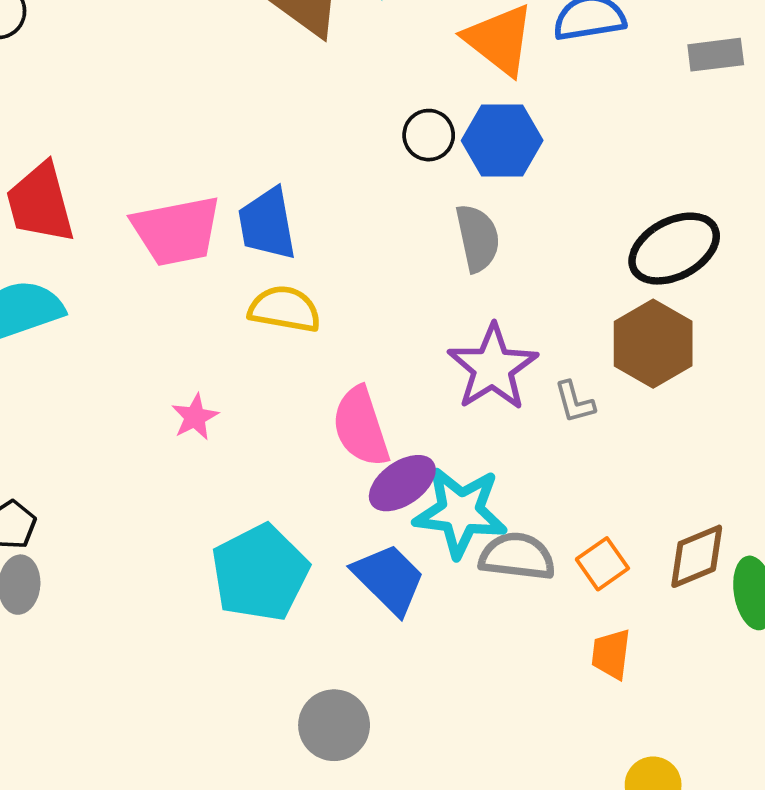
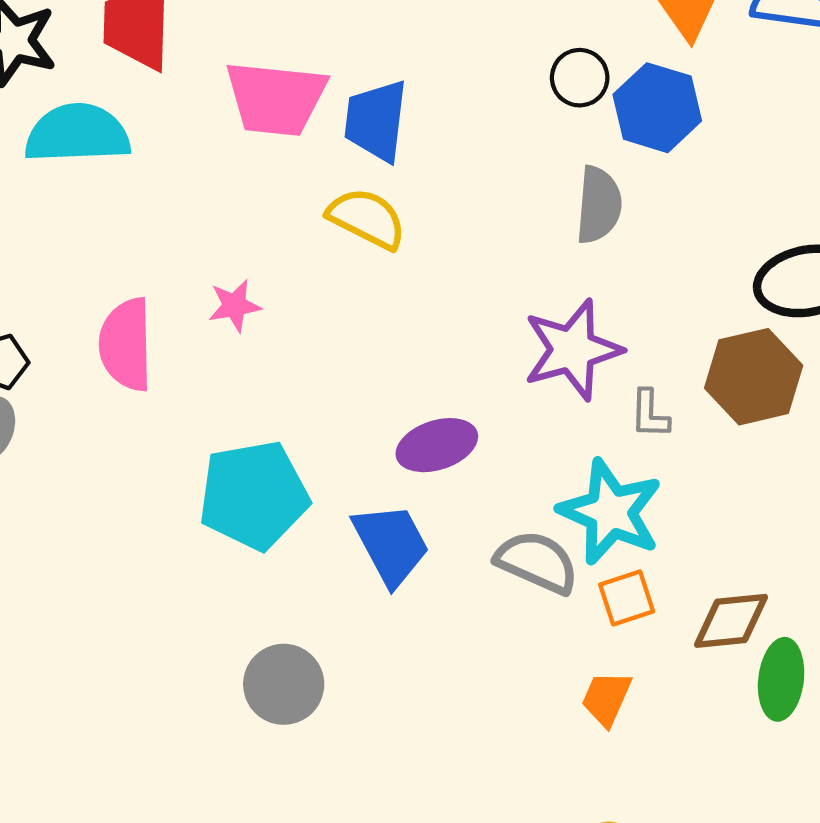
pink semicircle: (361, 427) -> (126, 344), moved
cyan star: (460, 512) -> (610, 512), moved

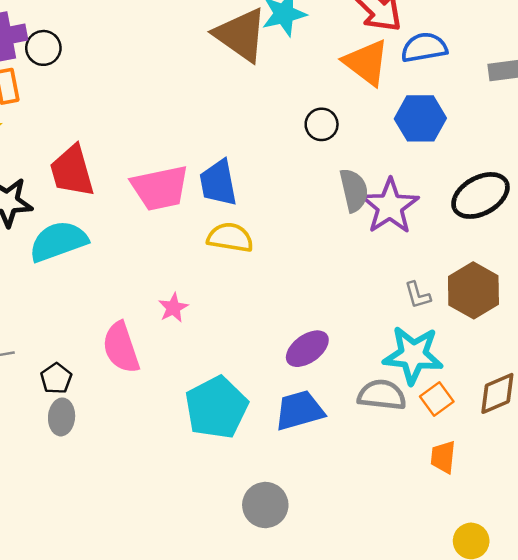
blue hexagon: (657, 108) -> (420, 118), moved
purple star: (572, 350) -> (390, 206), moved
brown hexagon: (754, 377) -> (473, 290), moved
blue trapezoid: (391, 544) -> (299, 410), turned -60

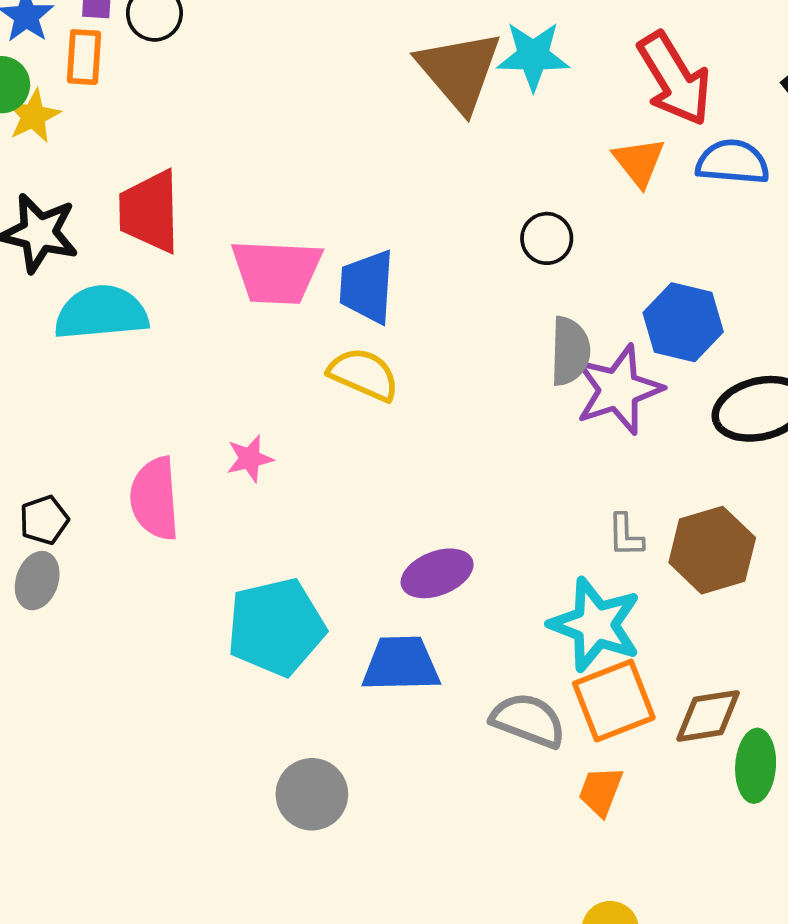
orange triangle: (366, 62) -> (639, 162), size x0.7
blue hexagon: (420, 118) -> (683, 322), moved
gray semicircle: (382, 395) -> (528, 720), moved
orange square: (437, 399) -> (614, 701), size x1.6

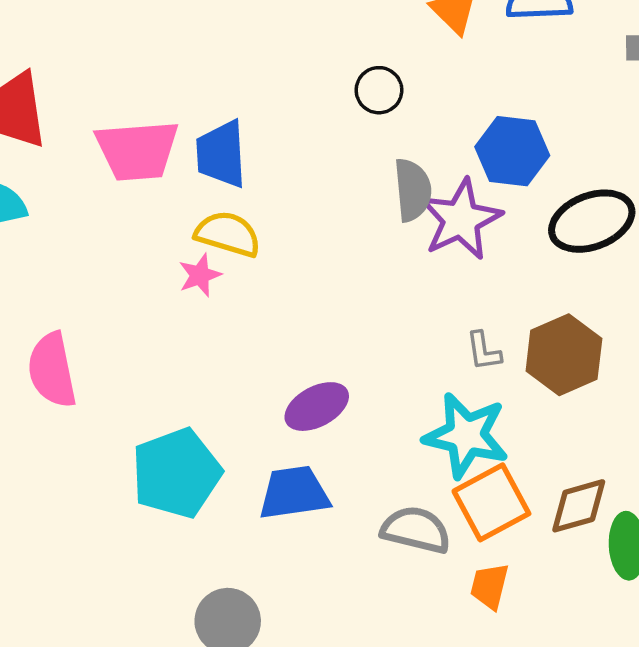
pink star: (250, 459) -> (200, 275), moved

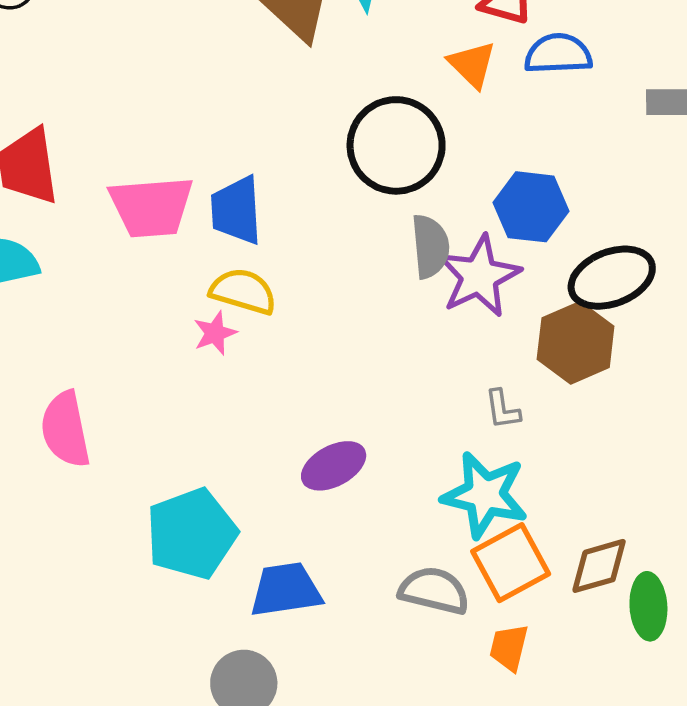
black circle: (379, 90) -> (396, 145), size x2.0
brown hexagon: (564, 355) -> (576, 343), moved
blue trapezoid: (294, 493) -> (286, 590), moved

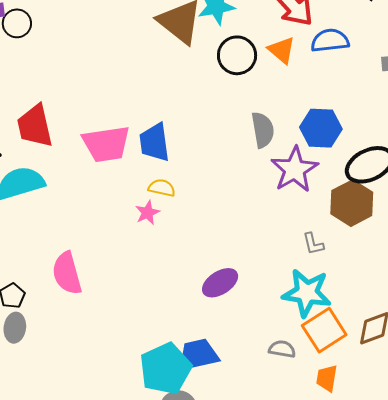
black circle: (396, 145) -> (237, 55), moved, size x0.7
gray semicircle: (430, 246) -> (263, 130), moved
yellow semicircle: (243, 291) -> (162, 188), size x0.7
cyan pentagon: (192, 534) -> (166, 369), moved
gray semicircle: (434, 591) -> (282, 349), size x0.7

